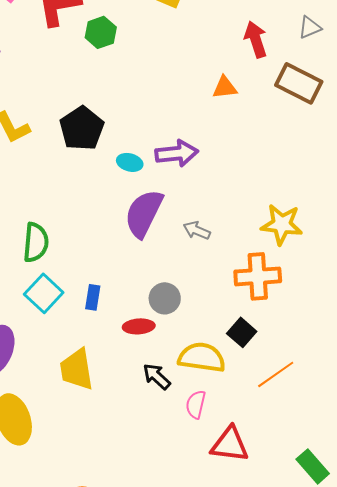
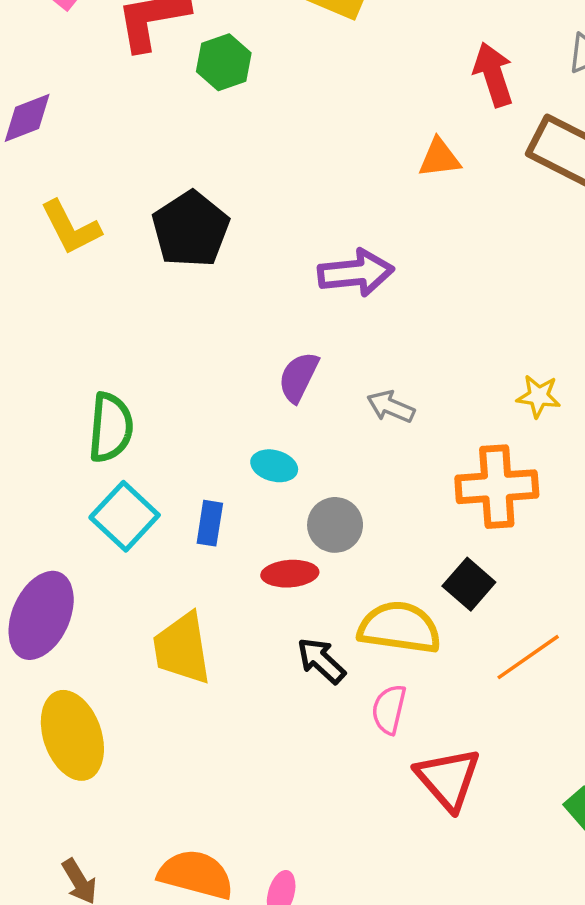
cyan ellipse: (130, 162) -> (274, 466), moved
purple semicircle: (144, 213) -> (299, 377), size x0.6
yellow star: (282, 224) -> (539, 396), size x0.6
red triangle: (230, 444) -> (448, 779), turned 42

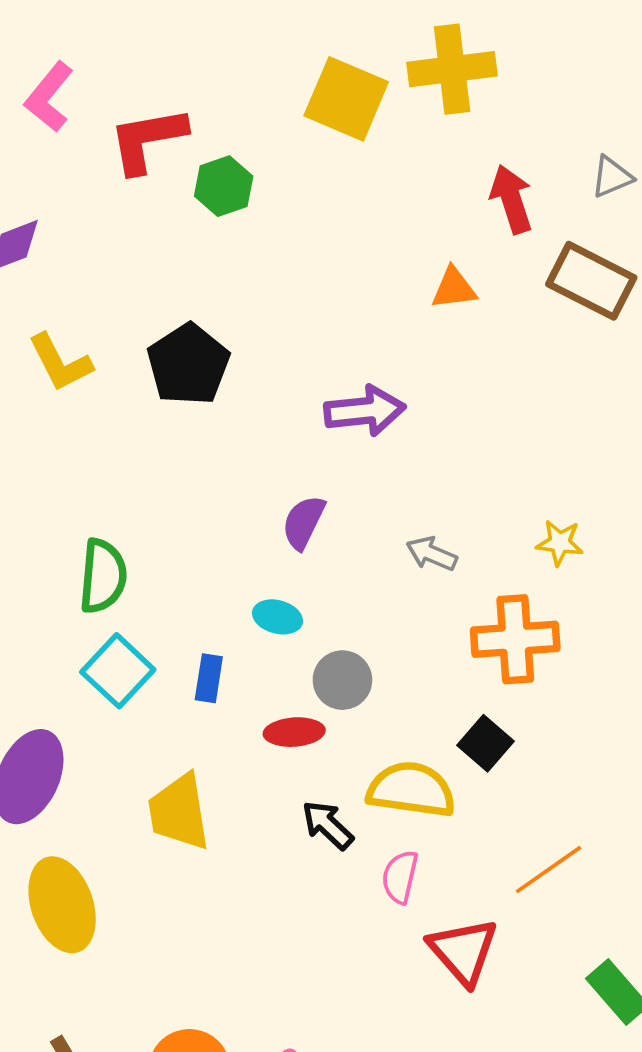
gray arrow: (391, 407) -> (432, 554), moved
orange line: (528, 657) -> (549, 869), moved

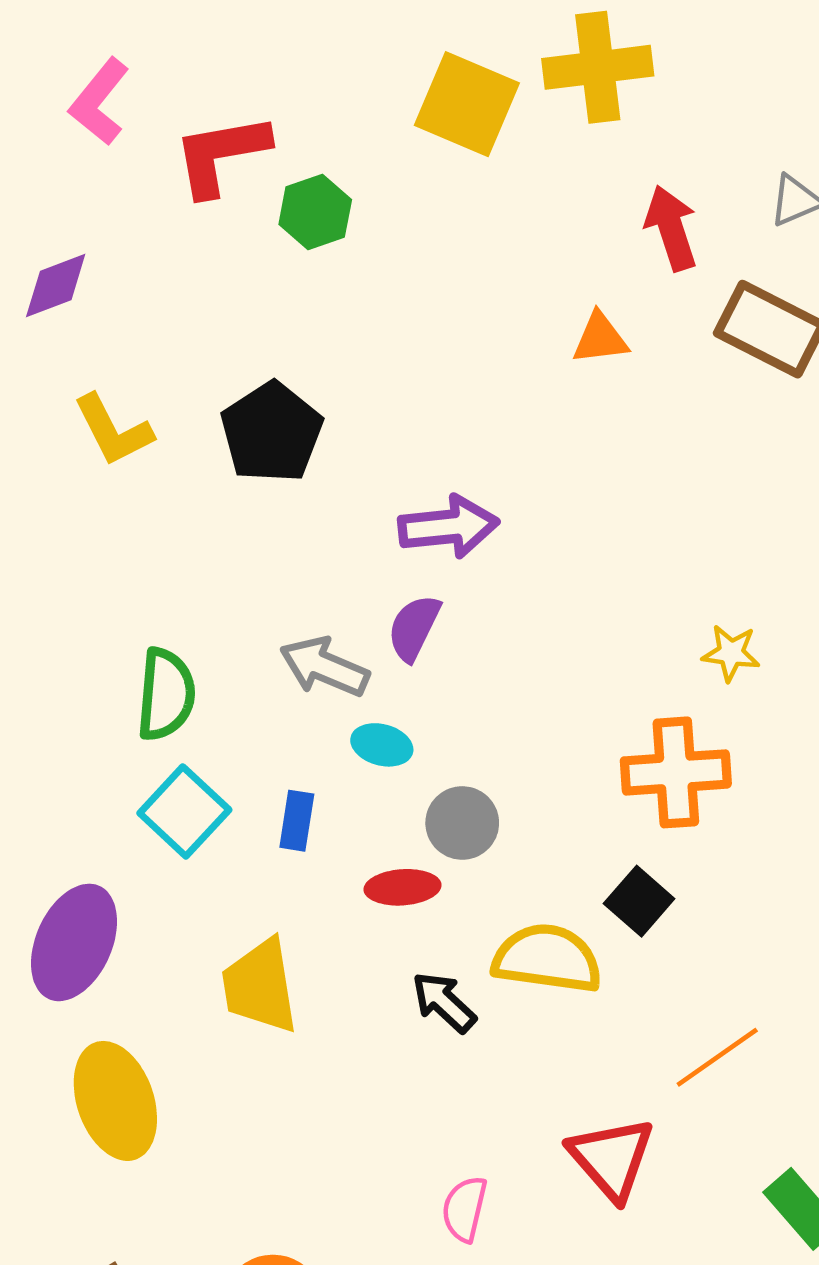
purple arrow: (365, 411) -> (448, 527), moved
gray arrow: (432, 554) -> (324, 667), moved, size x1.4
pink semicircle: (400, 877) -> (465, 1209), moved

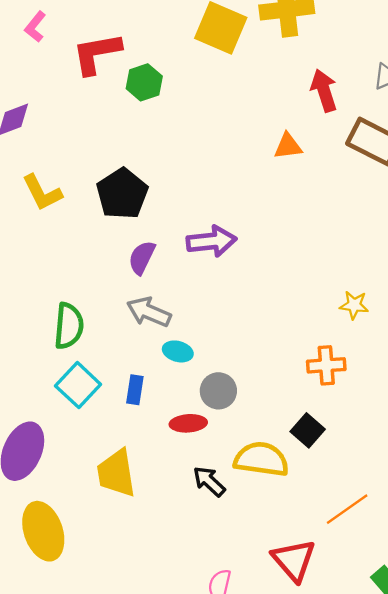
pink L-shape: (99, 102) -> (35, 27), size x0.7
purple semicircle: (414, 628) -> (142, 258), moved
orange cross: (676, 772) -> (326, 365), size x0.7

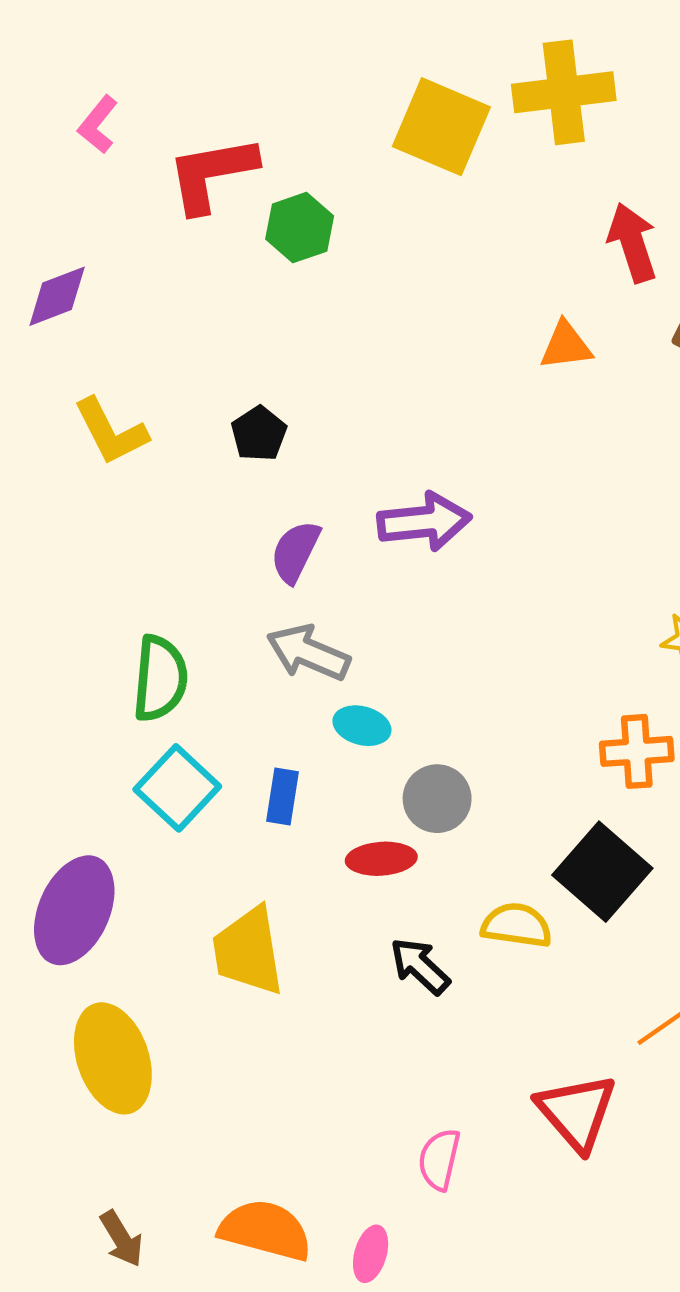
black pentagon: (122, 194) -> (259, 434), size x0.6
black square: (308, 430) -> (602, 872), size x1.5
yellow semicircle: (261, 459) -> (517, 925), size x0.7

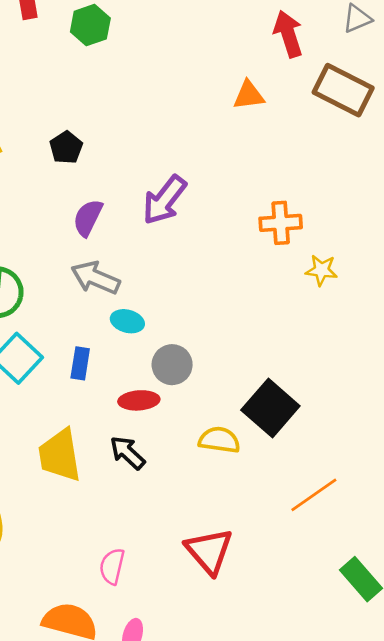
purple arrow: (424, 522) -> (164, 200), turned 134
orange cross: (637, 751) -> (281, 223), moved
black arrow: (420, 966) -> (127, 453), moved
red triangle: (577, 1112) -> (209, 551), moved
pink semicircle: (439, 1159) -> (112, 566), moved

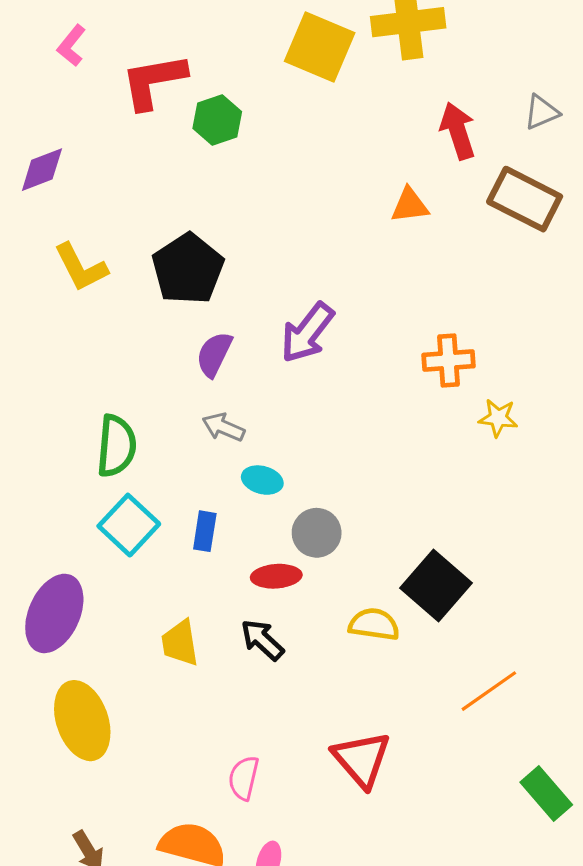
black pentagon: (66, 148) -> (188, 269), size x1.8
gray arrow: (95, 278) -> (223, 427), size x0.7
yellow trapezoid: (60, 455) -> (180, 643), size x0.7

